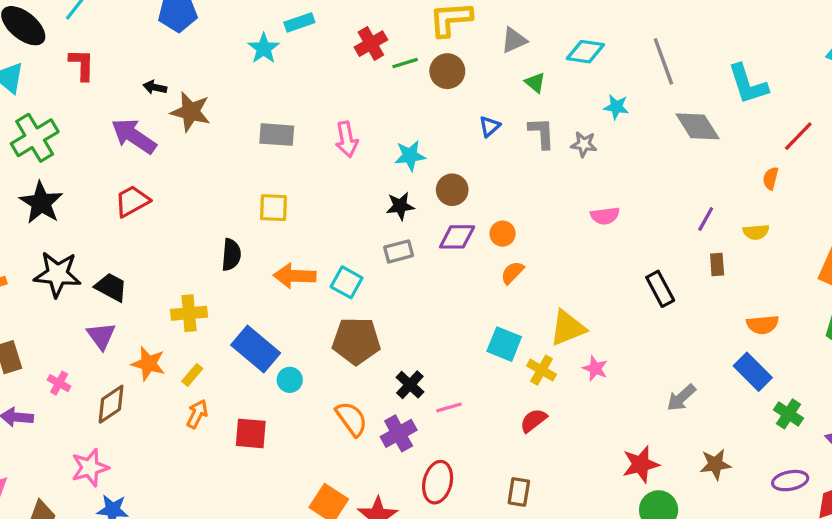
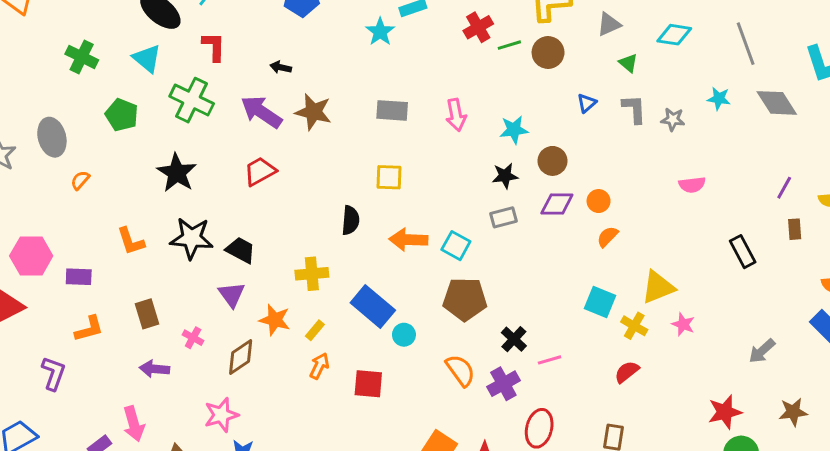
cyan star: (616, 107) -> (719, 99), moved
brown star: (191, 112) -> (313, 112), moved
green cross: (35, 138) -> (192, 100), moved, turned -33

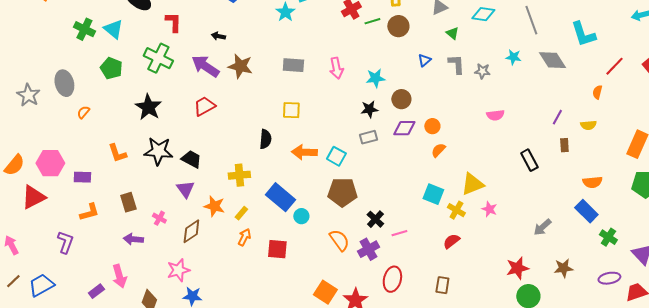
cyan triangle: (147, 58) -> (113, 29), moved

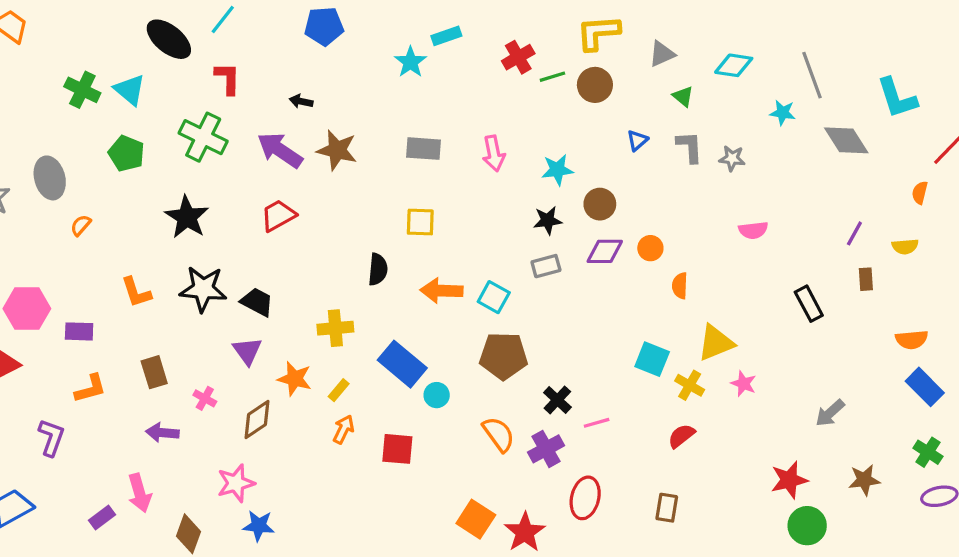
cyan star: (513, 57) -> (783, 113), moved
orange semicircle: (438, 150) -> (680, 286), moved, turned -42
blue rectangle: (586, 211) -> (925, 387), moved
green cross: (608, 237) -> (928, 452), moved

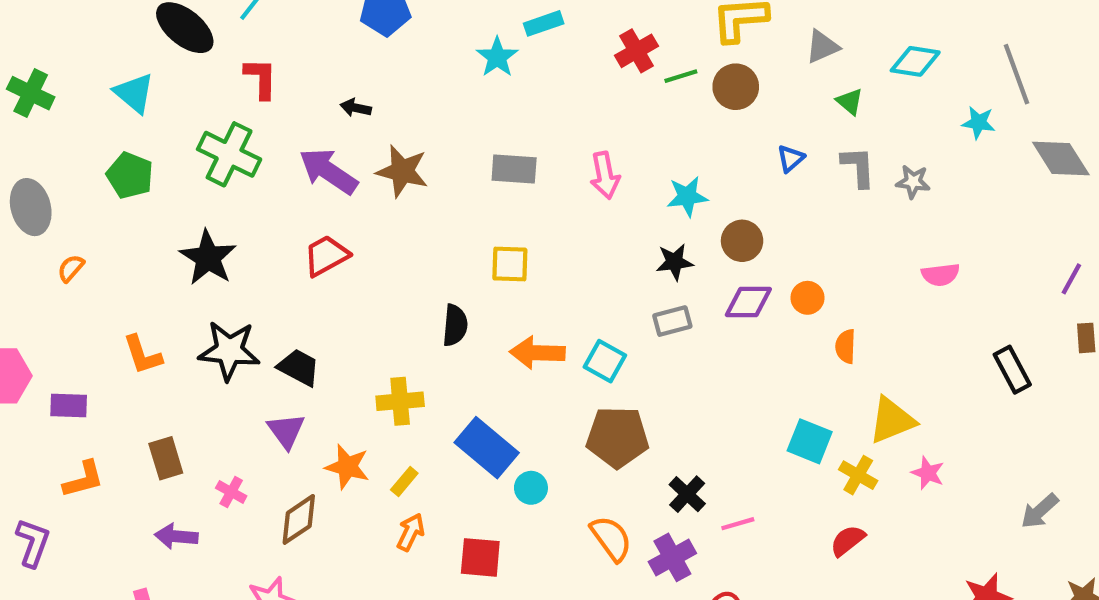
green cross: (82, 90) -> (31, 93), moved

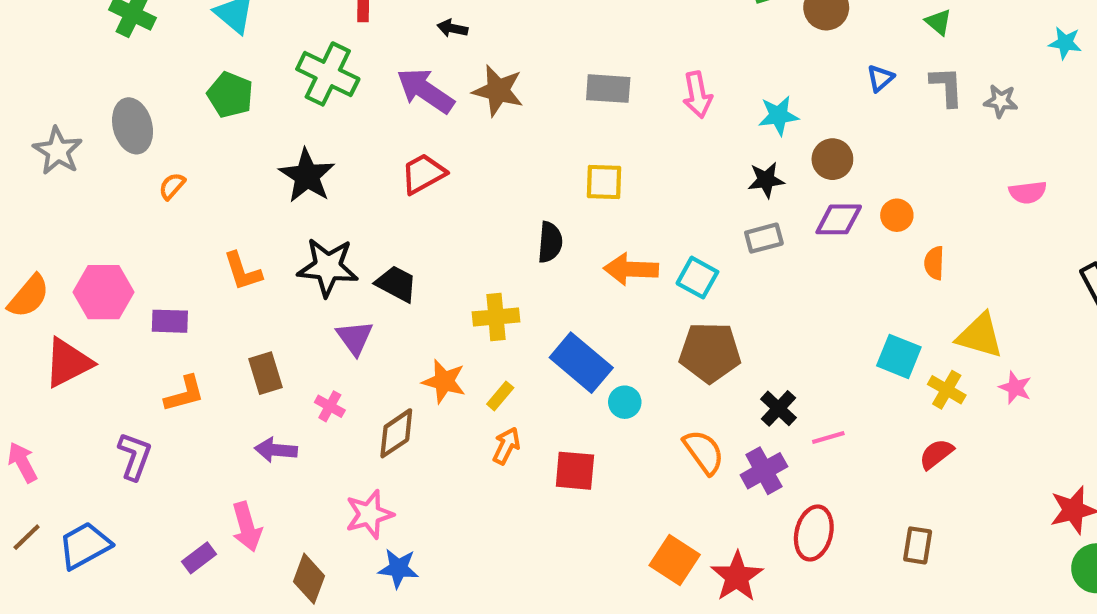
yellow triangle: (892, 420) -> (980, 336), turned 38
purple triangle: (286, 431) -> (355, 338), moved

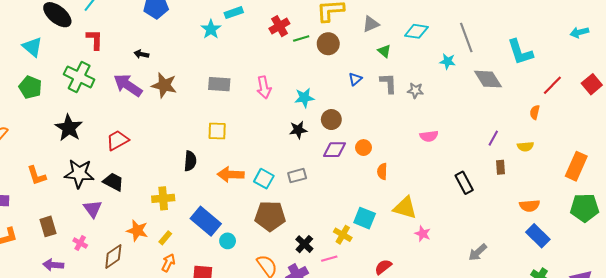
red trapezoid: (423, 174) -> (118, 140), moved
gray rectangle: (764, 238) -> (297, 176), moved
yellow cross: (947, 390) -> (343, 235), moved

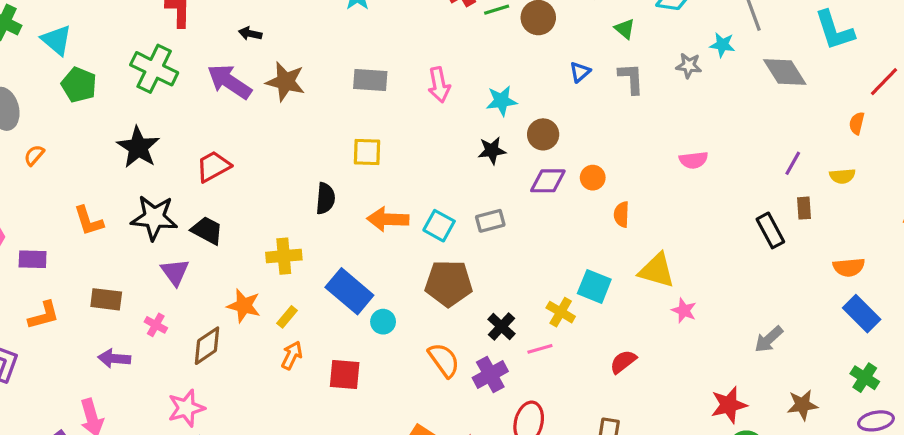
cyan triangle: (32, 47) -> (57, 40), moved
gray star: (415, 90) -> (689, 66), moved
black rectangle: (464, 183) -> (770, 230), moved
brown rectangle: (48, 226) -> (106, 299), turned -66

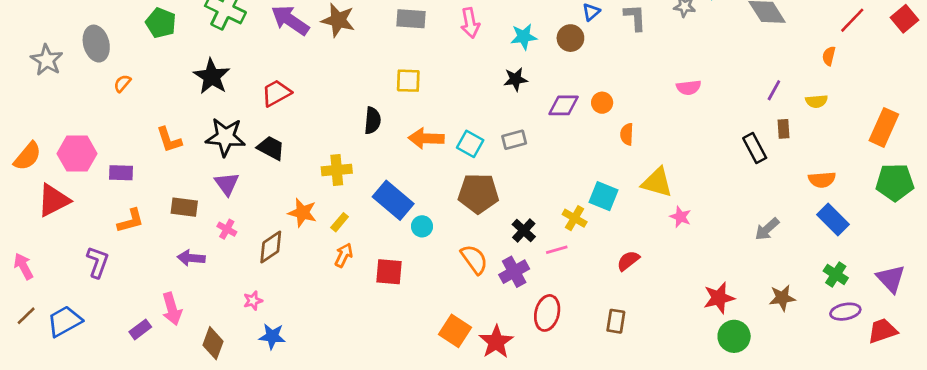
brown circle: (543, 134) -> (570, 38), moved
purple triangle: (175, 272) -> (227, 184), moved
gray arrow: (769, 339) -> (767, 229), moved
pink star: (186, 408) -> (253, 301), size x0.6

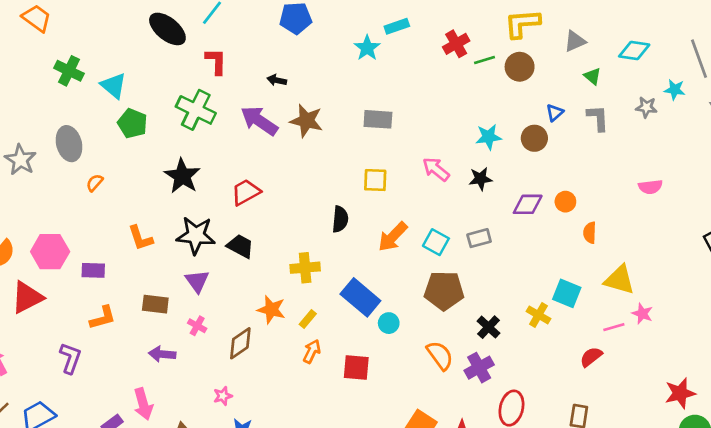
pink arrow: (470, 23) -> (436, 169), moved, turned 140
orange arrow: (426, 138) -> (393, 237), turned -48
pink line: (557, 250) -> (614, 327), moved

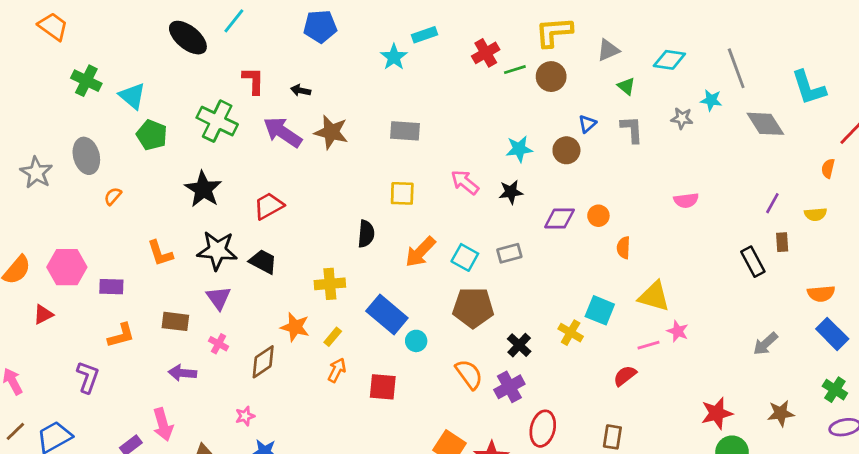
red L-shape: (216, 61) -> (253, 81), moved
red triangle: (27, 297) -> (43, 314), size x0.6

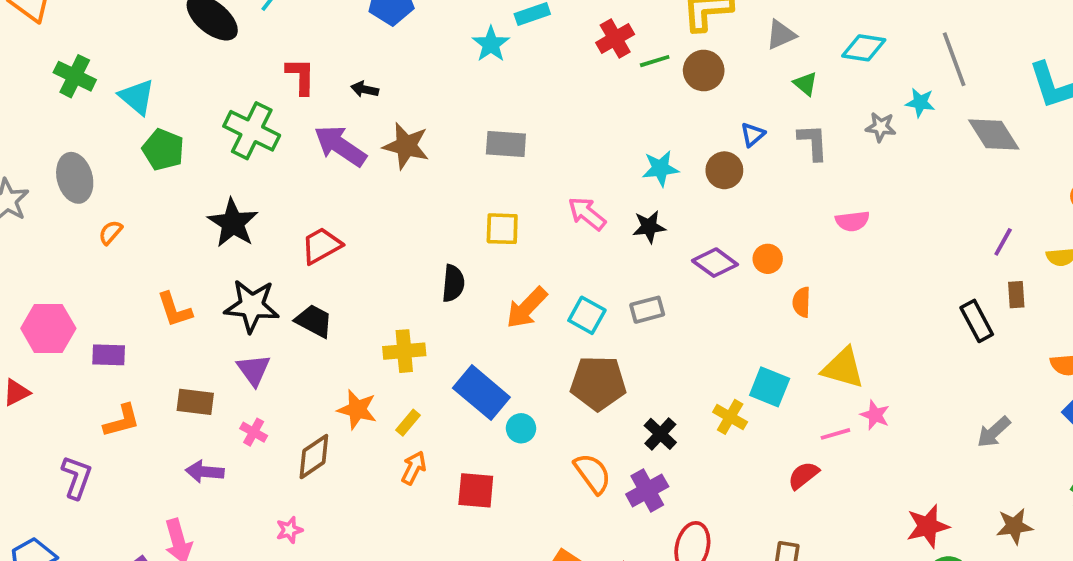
pink semicircle: (686, 200) -> (852, 221), moved
purple diamond: (559, 218) -> (715, 263), turned 36

